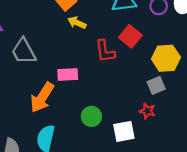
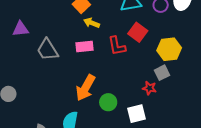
pink rectangle: (68, 74) -> (84, 46), moved
orange arrow: (42, 97) -> (85, 88), moved
red star: (147, 111) -> (149, 88), moved

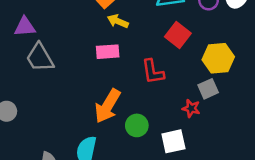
red L-shape: (117, 46) -> (153, 72), moved
gray trapezoid: (47, 50) -> (40, 58), moved

